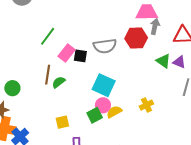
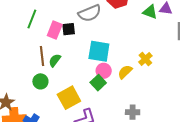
green circle: (12, 88) -> (40, 81), moved
yellow semicircle: (114, 112) -> (125, 72), moved
yellow square: (62, 122) -> (69, 98), size x1.6

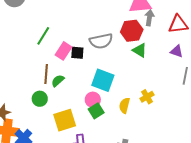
green triangle: (150, 12) -> (140, 50), moved
pink circle: (104, 71) -> (93, 100), moved
yellow semicircle: (125, 72) -> (124, 105), turned -42

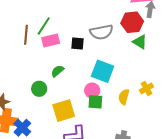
pink rectangle: (63, 51) -> (51, 40), moved, turned 42
brown line: (46, 74) -> (26, 35), moved
green square: (96, 111) -> (95, 102), turned 35

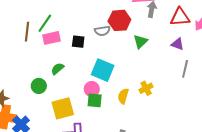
red hexagon: (132, 22) -> (119, 20), moved
gray semicircle: (101, 32) -> (102, 31), size x0.7
green triangle: (140, 42) -> (141, 42), turned 42

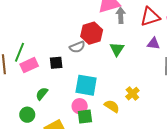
yellow semicircle: (123, 96) -> (112, 106), turned 119

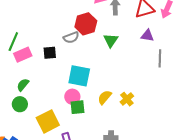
green semicircle: (42, 94) -> (23, 85), moved
yellow cross: (132, 94) -> (127, 99), moved
yellow semicircle: (112, 106) -> (105, 97), turned -84

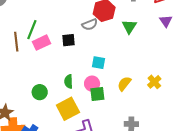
purple triangle: (147, 36) -> (166, 21), turned 48
cyan square: (79, 76) -> (98, 63), size x0.6
green semicircle: (23, 85) -> (69, 81), moved, turned -40
yellow cross: (127, 99) -> (154, 82), moved

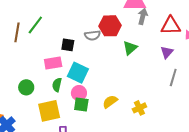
pink rectangle: (42, 43) -> (53, 63), moved
cyan square: (98, 63) -> (78, 73), moved, size x1.5

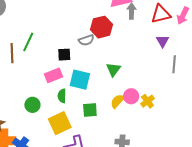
green triangle: (130, 48) -> (113, 69), moved
pink circle: (79, 93) -> (131, 96), moved

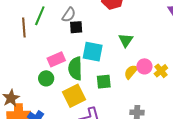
gray semicircle: (86, 40) -> (69, 15), moved, turned -35
pink rectangle: (54, 75) -> (56, 59), moved
green semicircle: (62, 96) -> (75, 68), size x1.6

